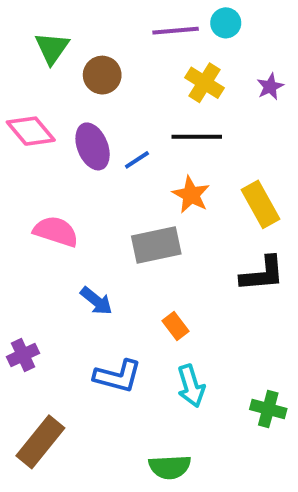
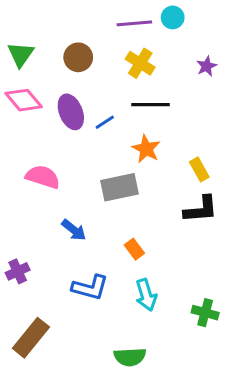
green triangle: (52, 48) -> (21, 54), moved
yellow cross: (205, 83) -> (140, 63), moved
yellow rectangle: (260, 204) -> (199, 169), moved, size x0.7

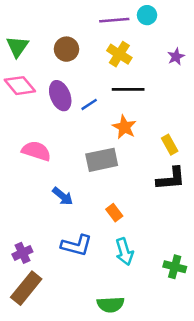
purple cross: (18, 271) -> (22, 253), moved

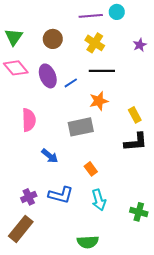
orange star: (124, 127) -> (99, 101), turned 30
pink semicircle: (36, 151) -> (29, 120), turned 70
purple cross: (22, 253) -> (29, 197), moved

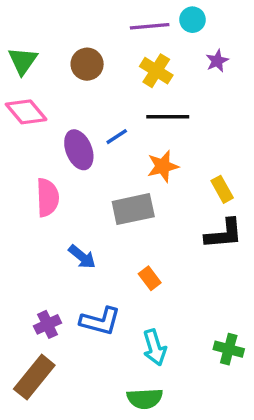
purple star: (140, 45) -> (217, 61), moved
purple ellipse: (48, 76) -> (79, 150), moved
cyan arrow: (99, 200) -> (155, 347), moved

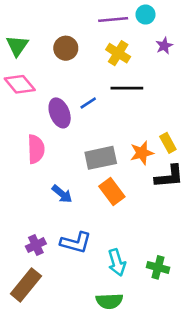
orange star: (163, 166) -> (142, 153), moved
orange rectangle: (150, 278) -> (112, 191), moved, size x1.5
green cross: (229, 349) -> (158, 267), moved

